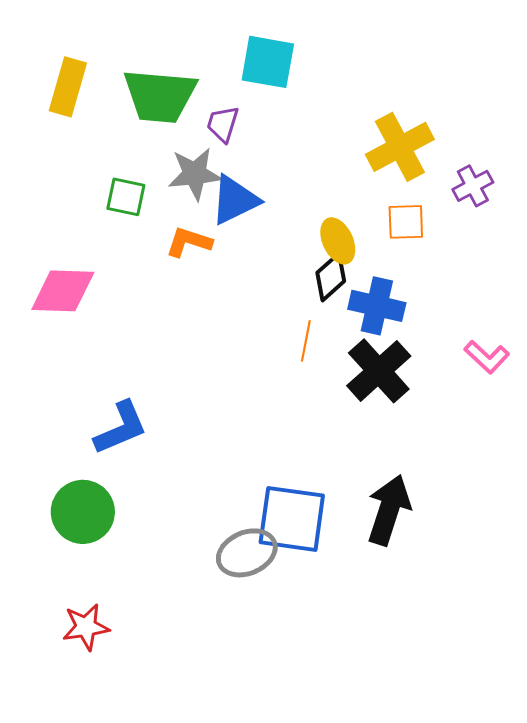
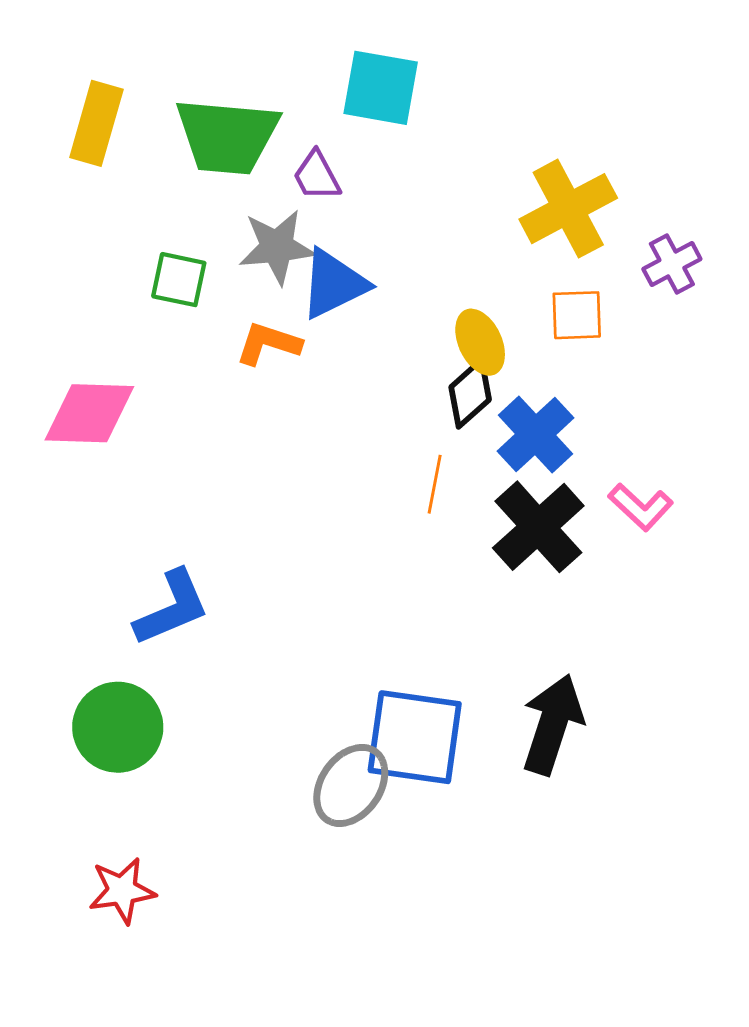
purple trapezoid: (223, 124) -> (317, 176), turned -45
blue cross: (377, 306) -> (536, 434), turned 34
pink L-shape: (487, 357) -> (641, 507), moved
gray ellipse: (247, 553) -> (351, 785), turned -32

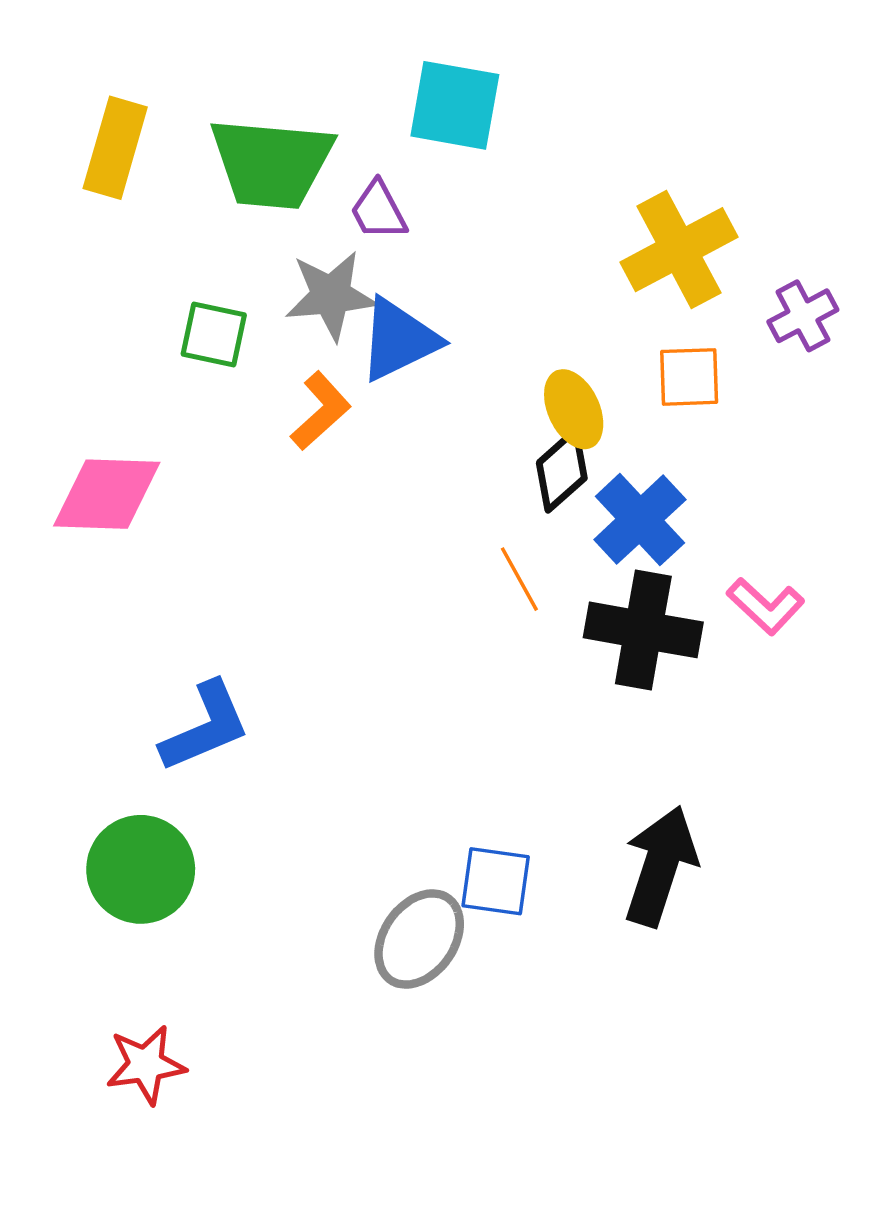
orange L-shape: (268, 344) -> (321, 411), turned 120
orange line: (435, 484) -> (519, 579), turned -40
black cross: (538, 527) -> (643, 630), turned -38
blue square: (415, 737) -> (496, 881), size x0.6

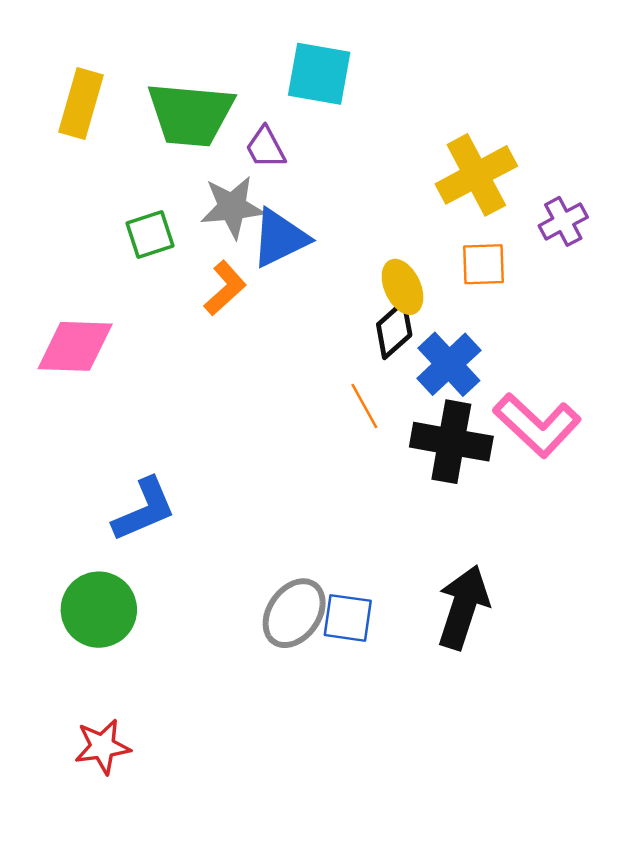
green square: (214, 335) -> (150, 234), turned -30
pink L-shape: (766, 606) -> (537, 425), size x1.6
gray ellipse: (419, 939) -> (294, 613), moved

